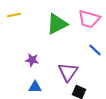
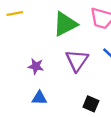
purple triangle: (68, 72) -> (77, 60), moved

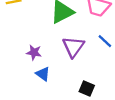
blue triangle: (39, 98) -> (43, 74), moved, turned 35

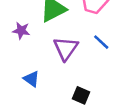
purple star: (34, 52) -> (21, 31), moved

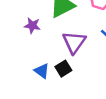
black square: (81, 95) -> (63, 69), moved, turned 35

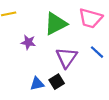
blue triangle: (42, 71) -> (37, 84), turned -48

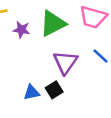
purple star: (28, 42) -> (21, 30), moved

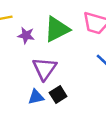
purple triangle: (65, 62) -> (45, 69), moved

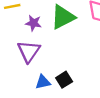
purple triangle: (45, 69) -> (29, 51), moved

